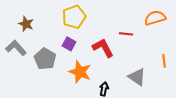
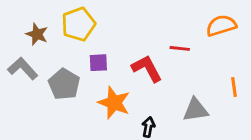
yellow pentagon: (74, 17) -> (78, 24), moved
purple square: (69, 44) -> (98, 63), turned -32
gray triangle: (137, 77) -> (195, 110), turned -42

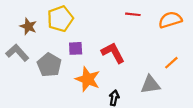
red line: (180, 48) -> (133, 14), moved
orange line: (234, 87) -> (171, 63), moved, turned 56

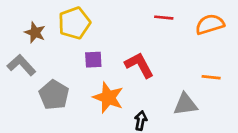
orange line: (171, 63) -> (211, 77), turned 48
gray pentagon: (49, 65) -> (54, 95), moved

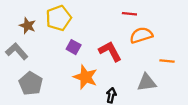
orange semicircle: (210, 24) -> (141, 35), moved
purple square: (93, 60) -> (74, 47), turned 32
gray pentagon: (54, 95) -> (31, 84), moved

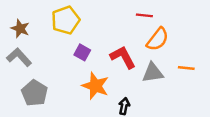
brown star: (27, 26) -> (20, 29), moved
orange semicircle: (141, 35) -> (158, 39), turned 145
gray triangle: (147, 82) -> (153, 73), moved

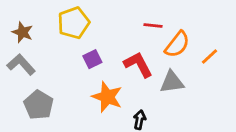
red line: (144, 15) -> (153, 26), moved
purple square: (82, 52) -> (92, 59), turned 35
orange line: (186, 68) -> (210, 56), moved, turned -49

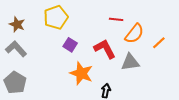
purple square: (92, 59) -> (70, 45), turned -32
gray pentagon: (39, 105) -> (15, 83), moved

